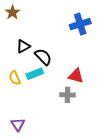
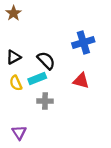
blue cross: (80, 24) -> (83, 42), moved
black triangle: (23, 46) -> (14, 57), moved
gray cross: (68, 95) -> (45, 101), moved

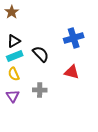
black triangle: (14, 57) -> (14, 41), moved
cyan rectangle: (37, 79) -> (15, 56), moved
purple triangle: (19, 133) -> (13, 96), moved

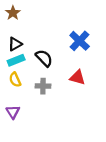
blue cross: (74, 38) -> (80, 41), turned -30
gray cross: (40, 90) -> (43, 86), moved
purple triangle: (13, 96) -> (13, 112), moved

